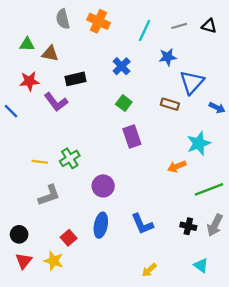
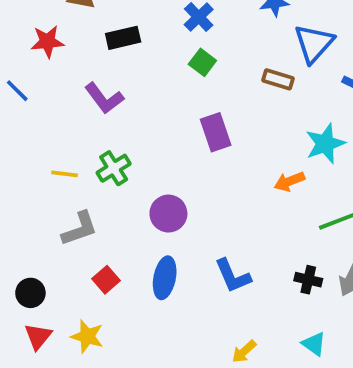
purple L-shape: (56, 102) -> (104, 98), moved
green square: (124, 103) -> (202, 62), moved
red square: (69, 238) -> (106, 280), moved
cyan triangle: (201, 265) -> (314, 344), moved

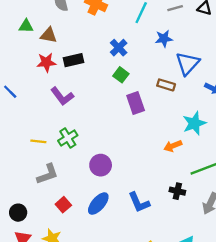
red star: (47, 42) -> (46, 62), moved
purple rectangle: (216, 132) -> (136, 103), moved
blue ellipse: (165, 278) -> (98, 204), turned 30
black cross: (308, 280) -> (177, 191), moved

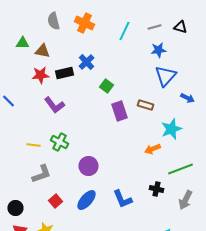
blue star: (164, 39) -> (158, 50), moved
blue cross: (119, 48) -> (86, 62), moved
brown rectangle: (166, 85) -> (146, 105), moved
green cross: (68, 138) -> (60, 142), turned -30

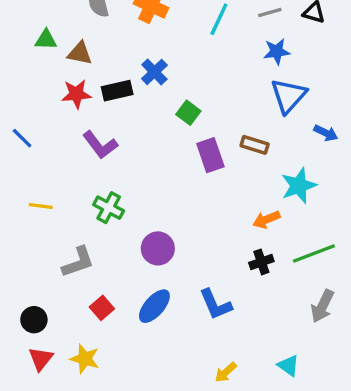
yellow line: (34, 145) -> (41, 206), moved
black cross: (156, 189) -> (261, 262), moved, turned -32

